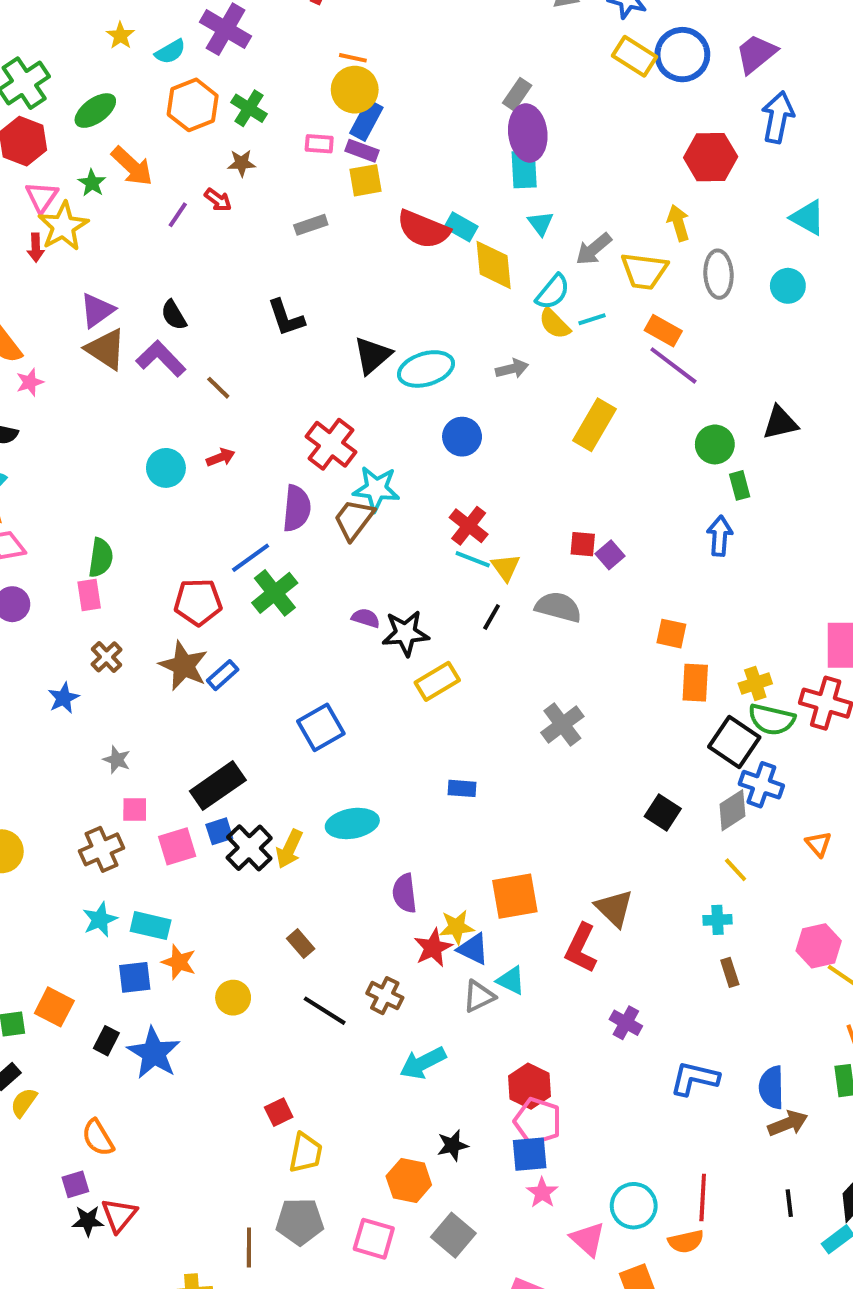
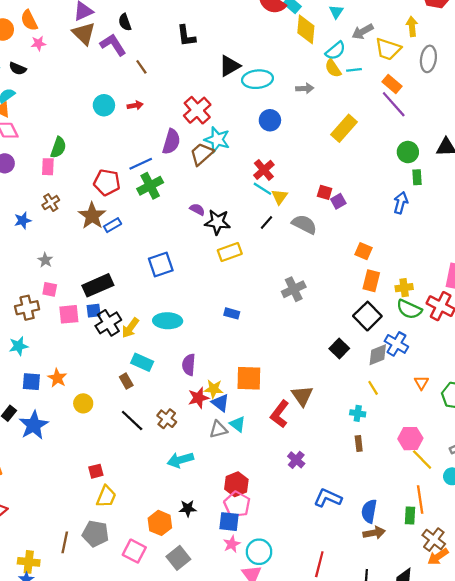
black square: (734, 742) -> (367, 316), moved
cyan rectangle: (151, 926) -> (142, 362), moved
cyan circle: (634, 1206) -> (259, 552), moved

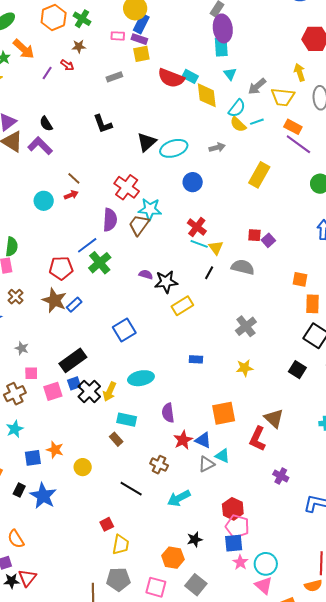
brown line: (141, 67) -> (74, 178), moved
yellow star: (214, 389) -> (245, 368), moved
black line: (132, 421) -> (131, 489), moved

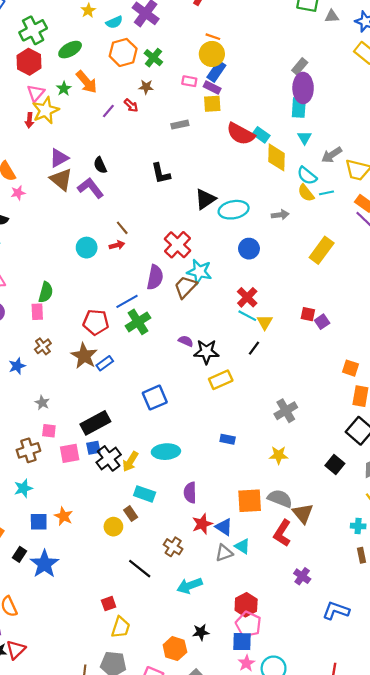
cyan semicircle: (237, 108) -> (307, 176), turned 84
gray semicircle: (243, 267) -> (280, 498), moved
yellow circle: (83, 467) -> (113, 527), moved

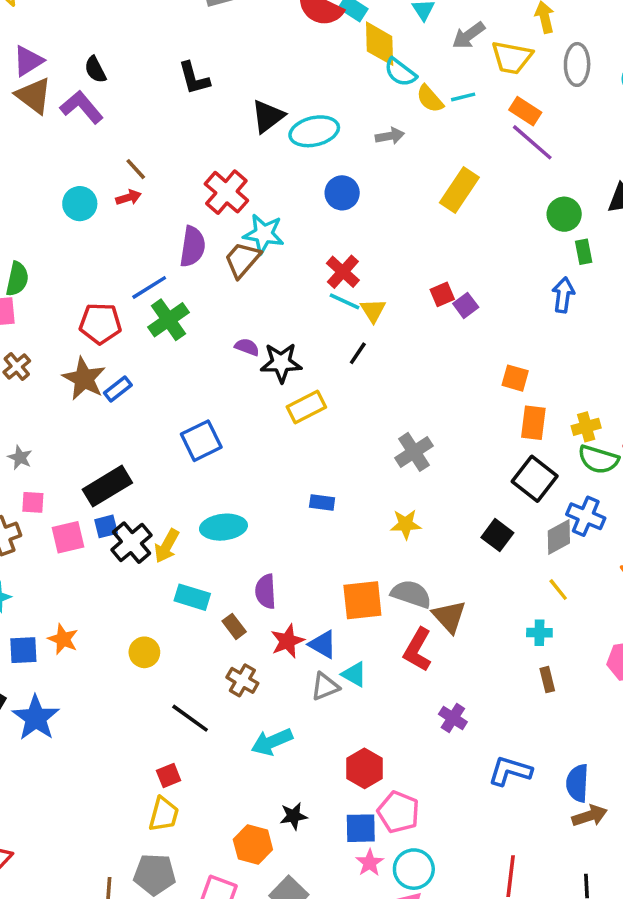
cyan semicircle: (307, 176) -> (400, 72), moved
red square: (308, 314) -> (442, 294), turned -32
brown rectangle: (131, 514) -> (234, 626), moved
red square: (109, 604) -> (169, 775), moved
pink pentagon: (248, 624) -> (398, 812), moved

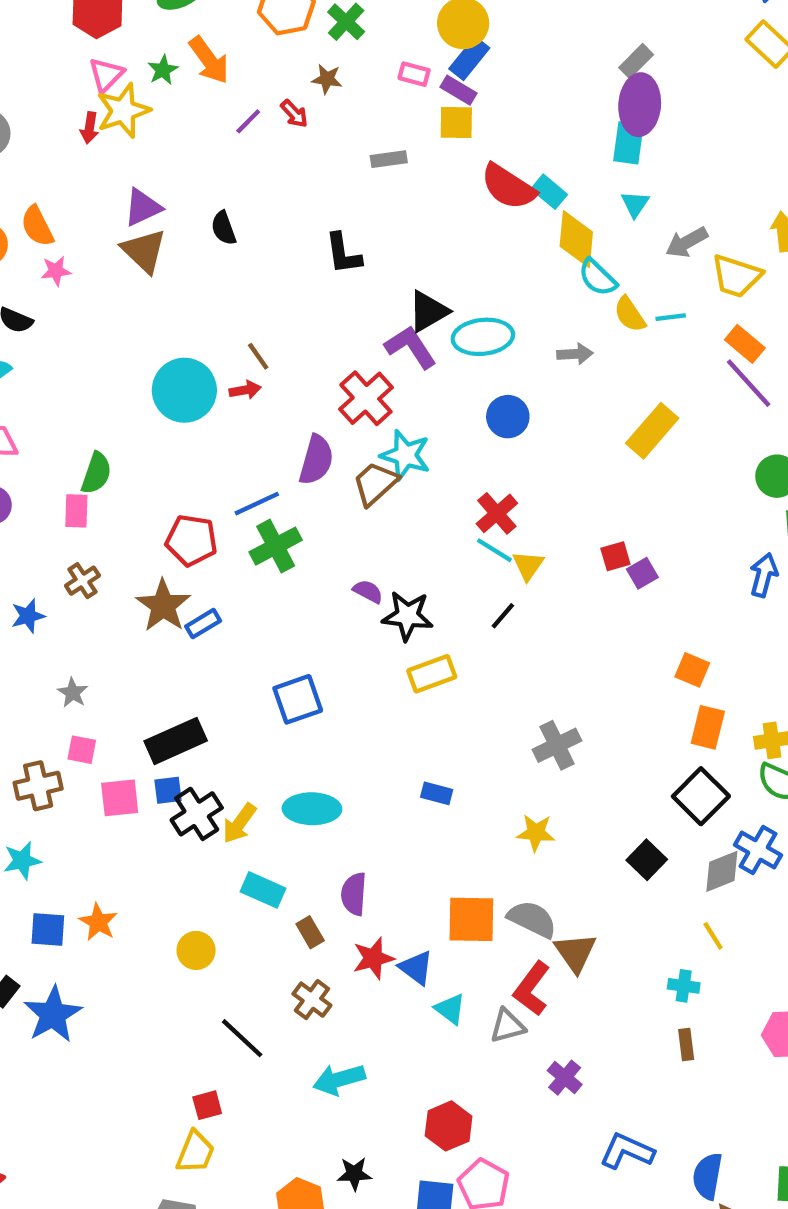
purple L-shape: (82, 107) -> (411, 347), moved
cyan circle: (80, 204) -> (184, 390), size x1.5
gray triangle: (325, 686) -> (507, 1026), moved

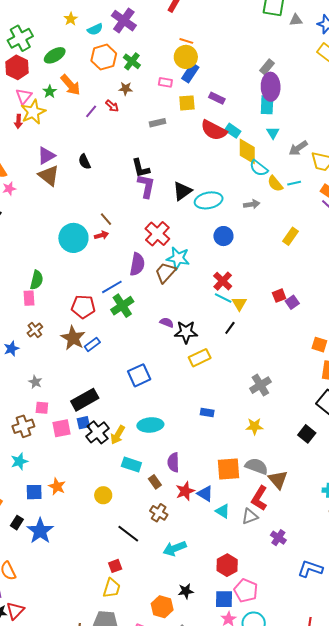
purple rectangle: (459, 90) -> (217, 98), moved
purple L-shape: (411, 347) -> (146, 186), moved, turned 50
yellow rectangle: (652, 431) -> (291, 236), size x0.7

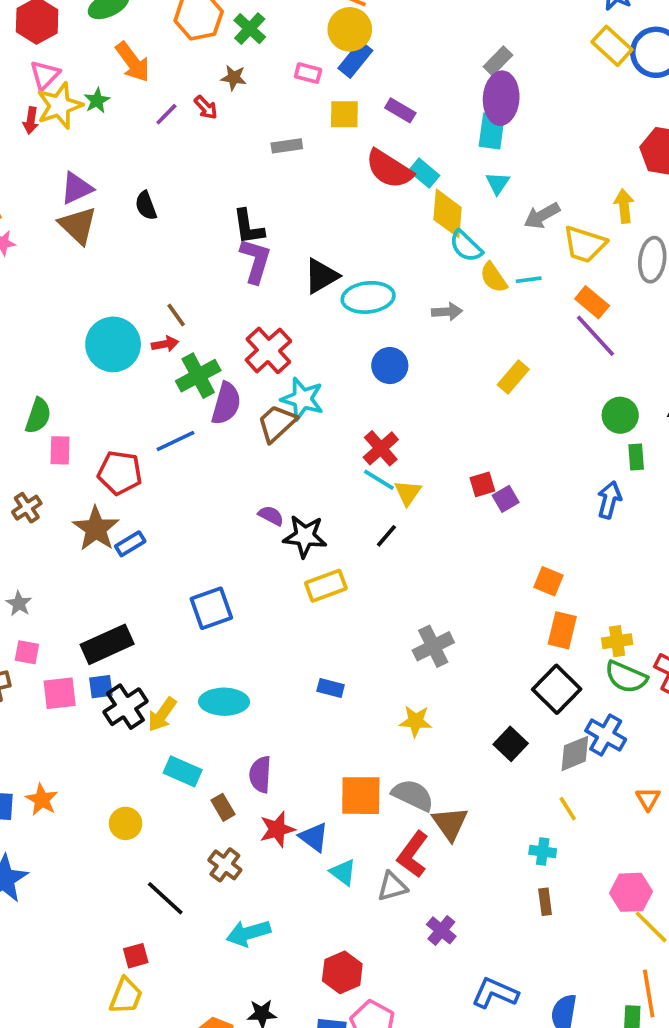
green star: (50, 92) -> (97, 101), moved
pink rectangle: (29, 298) -> (60, 450), moved
green cross: (122, 306) -> (198, 376), moved

